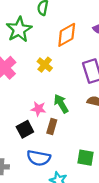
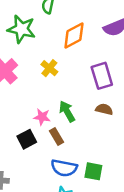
green star: (19, 30) -> (21, 29), turned -30
brown rectangle: (52, 126) -> (57, 137), turned -48
blue semicircle: (39, 158) -> (64, 168), moved

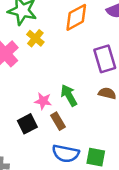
yellow cross: (49, 68) -> (35, 38), moved

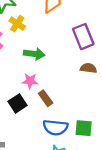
green arrow: (69, 95) -> (34, 54), moved, turned 132

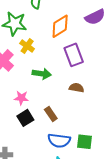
purple rectangle: (83, 37) -> (74, 55), moved
brown semicircle: (88, 68) -> (76, 88), moved
pink star: (30, 81) -> (21, 98), moved

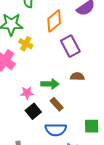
green arrow: (42, 74) -> (50, 84), moved
blue semicircle: (59, 140) -> (56, 130), moved

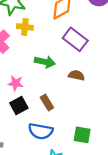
yellow cross: (26, 44) -> (25, 27), turned -32
purple rectangle: (70, 46) -> (75, 39), turned -35
green arrow: (50, 84) -> (45, 62), moved

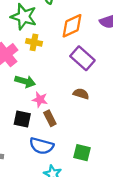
green arrow: (45, 62) -> (25, 81), moved
pink star: (16, 83) -> (40, 100), moved
black square: (19, 105) -> (22, 119), turned 36

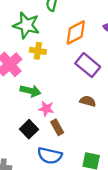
black square: (22, 119) -> (29, 129), turned 36

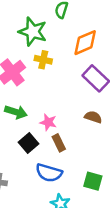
green arrow: (30, 91) -> (16, 112), moved

